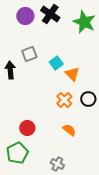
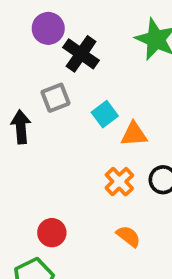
black cross: (50, 14) -> (81, 54), moved
orange triangle: (72, 74) -> (134, 134), turned -49

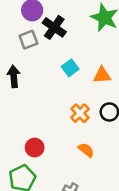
gray square: (55, 98) -> (28, 40), moved
orange triangle: (134, 134) -> (102, 75), moved

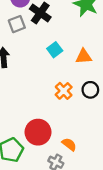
red circle: (35, 148) -> (38, 132), moved, size x1.5
orange semicircle: (86, 150) -> (69, 144), moved

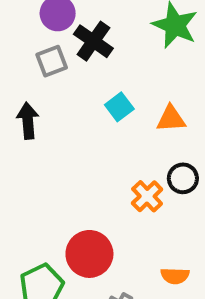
orange cross: (64, 91) -> (147, 196), moved
orange semicircle: (69, 144) -> (175, 276), moved, turned 144

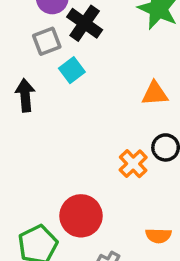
cyan square: (119, 107) -> (72, 70), moved

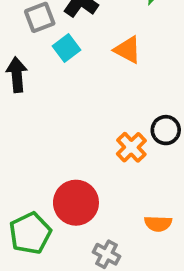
orange triangle: (155, 93) -> (128, 50), moved, turned 32

